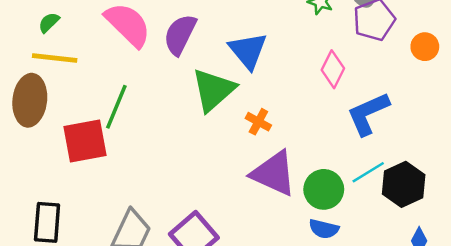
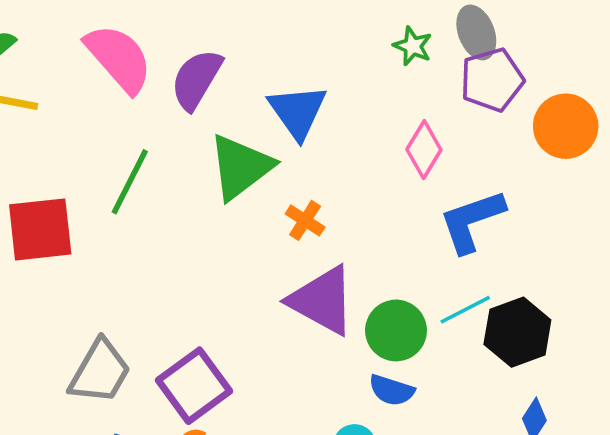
orange circle: (425, 47) -> (566, 126), size x1.5
green line: (116, 107) -> (130, 182), moved

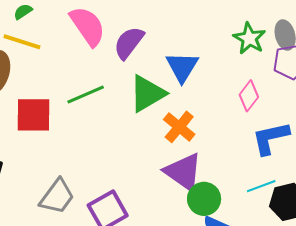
green star: (413, 46) -> (249, 38), size x1.5
green line: (130, 182) -> (86, 94), turned 33
orange cross: (305, 220) -> (179, 127), size x1.5
green circle: (396, 330) -> (204, 199), moved

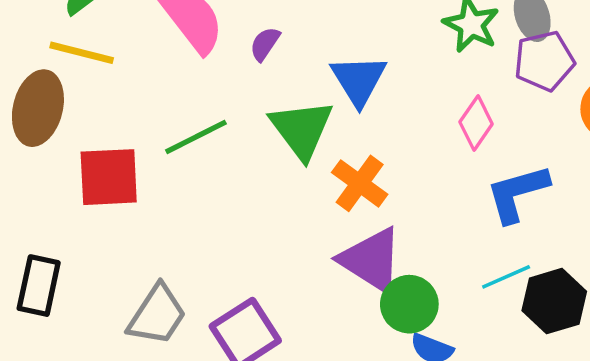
purple semicircle: (129, 43) -> (265, 44), size x0.6
green triangle: (147, 94) -> (302, 129), turned -33

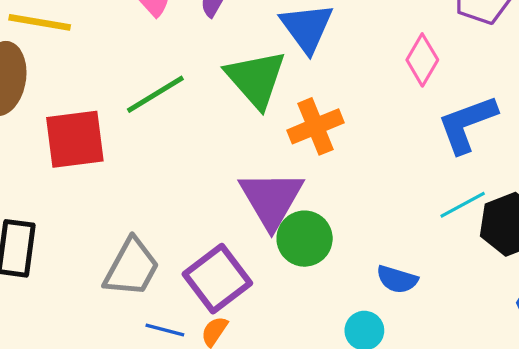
orange cross: (360, 183) -> (315, 126), turned 36
purple triangle: (371, 260) -> (271, 199), moved, turned 32
green circle: (409, 304) -> (305, 239), moved

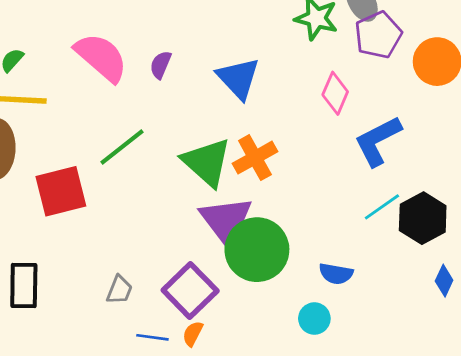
green triangle: (256, 79) -> (207, 162), moved
green circle: (305, 239) -> (257, 250), size x1.4
gray trapezoid: (132, 267) -> (119, 290), size x0.6

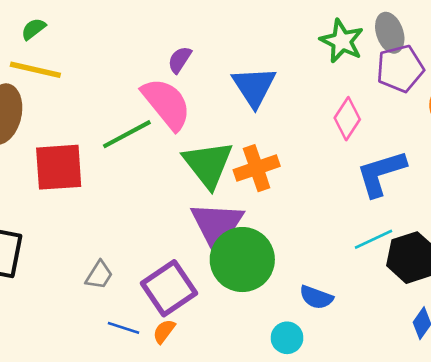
pink semicircle: (101, 57) -> (166, 104), moved

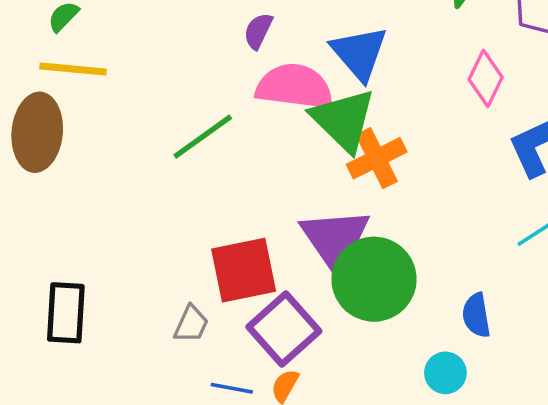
pink semicircle: (166, 104) -> (295, 87), moved, turned -36
green triangle: (208, 164) -> (343, 120), moved
red square: (59, 167) -> (244, 270), moved
blue semicircle: (316, 297) -> (476, 315), turned 68

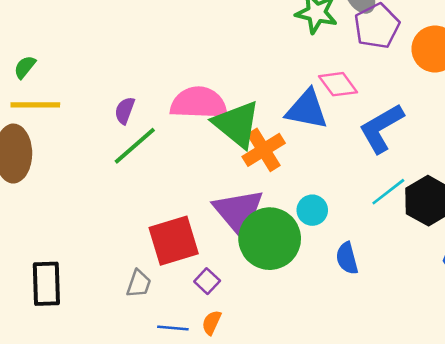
purple semicircle: (258, 31) -> (125, 110), moved
blue triangle: (359, 53) -> (307, 109), moved, turned -33
pink diamond: (486, 78) -> (338, 84), turned -57
purple square: (284, 329) -> (207, 281), size x0.5
cyan circle: (445, 373) -> (312, 210), moved

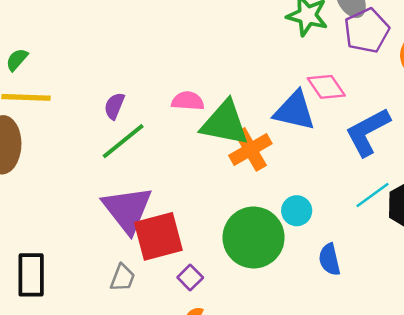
pink semicircle: (199, 103) -> (188, 101), size x0.6
green triangle: (237, 124) -> (225, 123), turned -30
purple triangle: (239, 212) -> (127, 209), moved

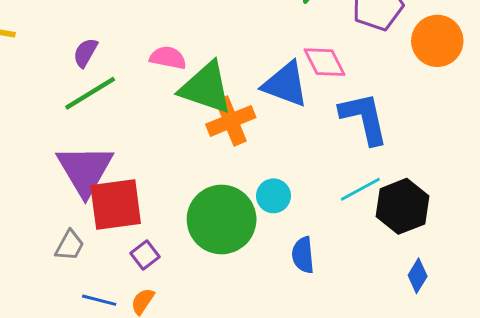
blue L-shape: (368, 132) -> (364, 118), turned 98

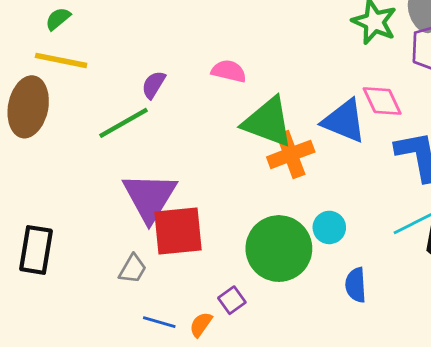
pink semicircle: (168, 58) -> (229, 71), moved
green line: (90, 93) -> (124, 123), moved
purple square: (145, 255) -> (232, 300), moved

